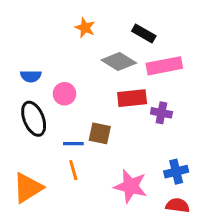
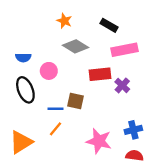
gray diamond: (119, 61) -> (76, 46), moved
purple cross: (161, 113) -> (122, 85), turned 32
orange line: (73, 170) -> (55, 129), turned 56

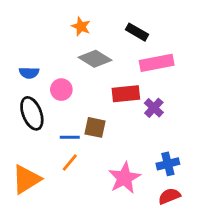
pink star: (99, 141) -> (124, 178), turned 30
red semicircle: (135, 156) -> (169, 196), turned -30

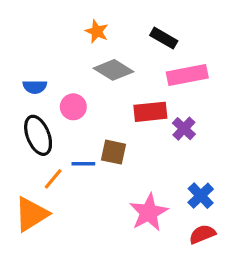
orange line: (70, 162) -> (53, 179), moved
blue cross: (168, 164) -> (201, 196), turned -30

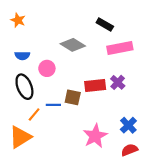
orange star: (97, 31) -> (18, 20), moved
red rectangle: (150, 112) -> (95, 86), moved

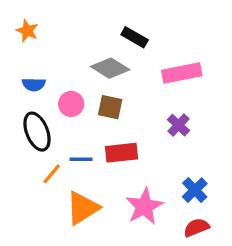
black rectangle: (105, 24) -> (135, 37), moved
red rectangle: (95, 86) -> (122, 153), moved
brown square: (73, 97) -> (110, 107), moved
orange triangle: (20, 137) -> (83, 208), moved

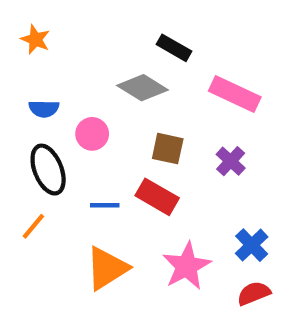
pink rectangle: (182, 73) -> (235, 94), turned 36
brown square: (110, 107) -> (168, 149), moved
red rectangle: (122, 153) -> (157, 197), turned 36
orange line: (52, 174) -> (33, 226), moved

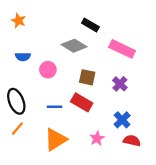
black ellipse: (48, 170) -> (16, 101), moved
orange line: (33, 226) -> (17, 129), moved
blue cross: (252, 245) -> (122, 120), moved
pink star: (187, 266) -> (97, 138), size x0.6
red semicircle: (254, 293) -> (132, 141), moved, turned 35

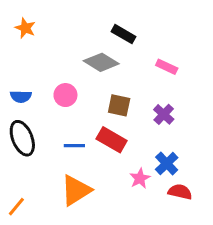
pink rectangle: (122, 49) -> (167, 67), size x0.6
blue semicircle: (23, 57) -> (21, 97), moved
orange line: (17, 129) -> (16, 207), moved
pink star: (97, 138) -> (140, 178), moved

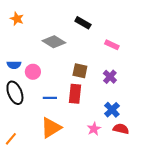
gray diamond: (101, 62) -> (54, 42), moved
pink circle: (65, 95) -> (33, 72), moved
red rectangle: (112, 140) -> (75, 94), turned 66
pink star: (140, 178) -> (94, 129), moved

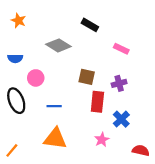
blue semicircle: (14, 65) -> (15, 58), moved
purple cross: (110, 77) -> (119, 83), turned 32
red rectangle: (75, 94) -> (97, 102), moved
orange triangle: (51, 128) -> (55, 139), turned 40
red semicircle: (121, 129) -> (141, 150), moved

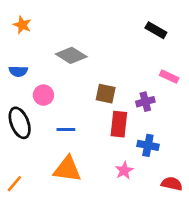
black rectangle: (90, 25) -> (156, 30), moved
pink rectangle: (121, 49) -> (169, 77), moved
blue cross: (121, 119) -> (148, 145), turned -35

